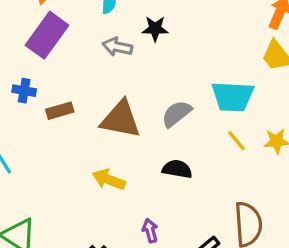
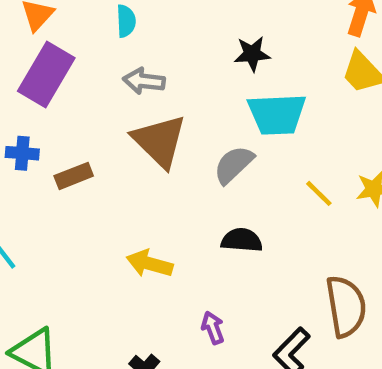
black star: (155, 29) -> (252, 54), moved
cyan trapezoid: (233, 96) -> (277, 114), moved
brown triangle: (121, 119) -> (159, 141), moved, turned 39

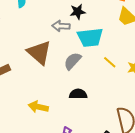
gray arrow: (144, 81) -> (61, 26), moved
yellow line: (319, 193) -> (110, 62), moved

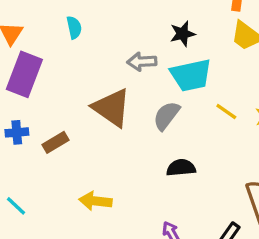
black star: (78, 12) -> (183, 34), moved
yellow arrow: (38, 107) -> (95, 201), moved

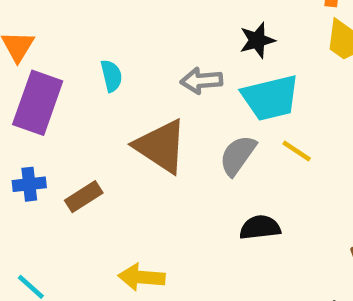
cyan semicircle: (74, 27) -> (111, 76), moved
yellow line: (226, 112) -> (297, 151), moved

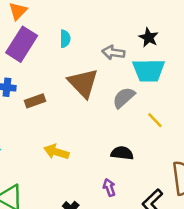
black star: (257, 40) -> (149, 38), turned 30
yellow line: (297, 151) -> (155, 120), moved
black semicircle: (260, 227) -> (122, 153), moved

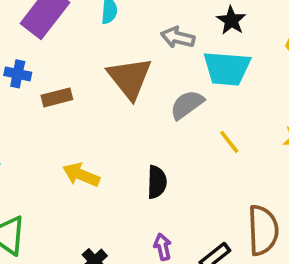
black semicircle: (122, 153) -> (157, 182), moved, turned 80
purple arrow: (109, 188) -> (163, 247), moved

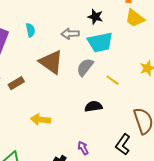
black semicircle: (157, 182) -> (93, 106), moved, turned -84
purple arrow: (163, 247) -> (83, 148), moved

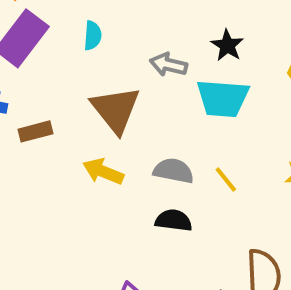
gray semicircle: (85, 67) -> (174, 171), moved, turned 48
yellow arrow: (41, 120) -> (103, 172), moved

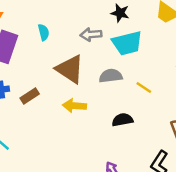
gray semicircle: (174, 171) -> (111, 76), moved

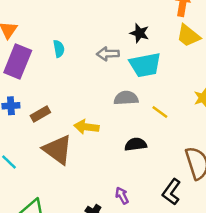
brown triangle: (70, 69) -> (58, 150), moved

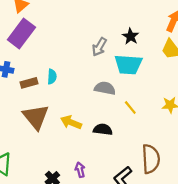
cyan semicircle: (59, 49) -> (52, 77), moved
gray arrow: (108, 54) -> (99, 47), turned -72
yellow arrow: (87, 127) -> (71, 122), moved

